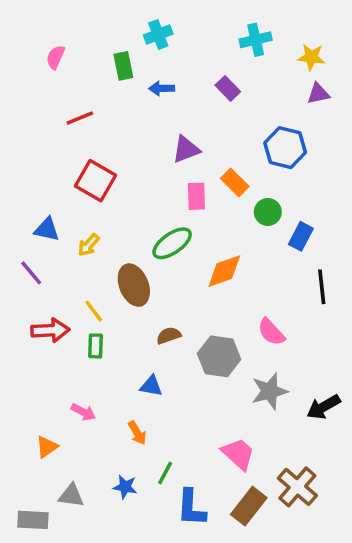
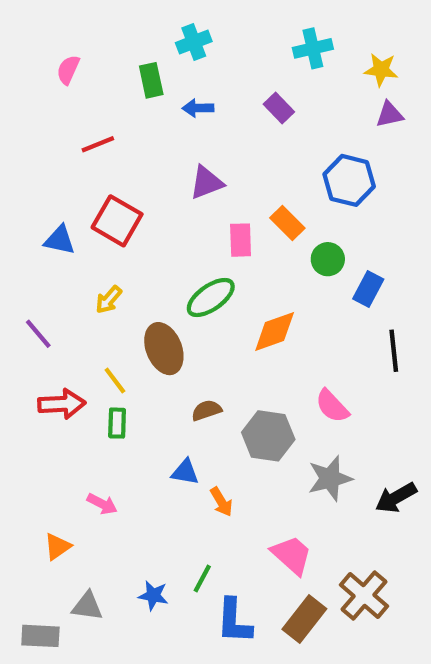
purple triangle: (186, 149) -> (206, 183), moved
blue triangle: (47, 229) -> (60, 240), moved
orange arrow: (137, 433) -> (221, 502), moved

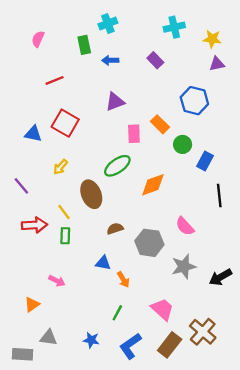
green line: (202, 578) -> (117, 313), moved
blue star: (153, 596) -> (91, 340), moved
blue L-shape: (234, 621) -> (130, 346), turned 52

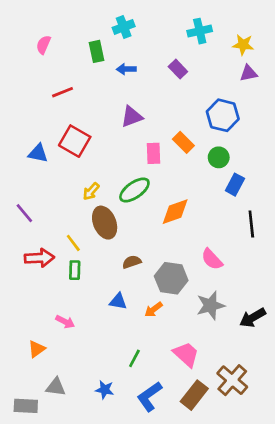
green circle: (183, 144) -> (219, 157), moved
yellow arrow: (60, 167) -> (91, 191), moved
orange arrow: (123, 280) -> (153, 310), moved, turned 84

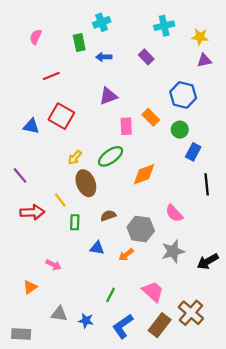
green rectangle: (75, 270) -> (75, 222), moved
gray triangle: (56, 387) -> (59, 314), moved

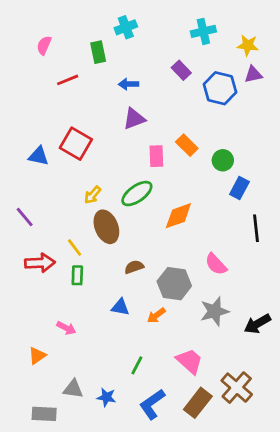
blue arrow: (104, 57) -> (129, 84), moved
red line: (51, 76) -> (68, 80), moved
blue hexagon: (183, 95) -> (220, 88), moved
green rectangle: (75, 222) -> (77, 275), moved
gray rectangle: (21, 334) -> (44, 414), moved

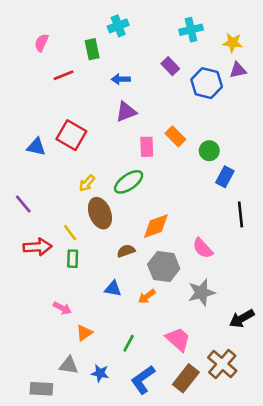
orange diamond: (178, 216) -> (156, 226), moved
black arrow: (257, 324) -> (242, 318), moved
orange triangle: (37, 356) -> (84, 333), moved

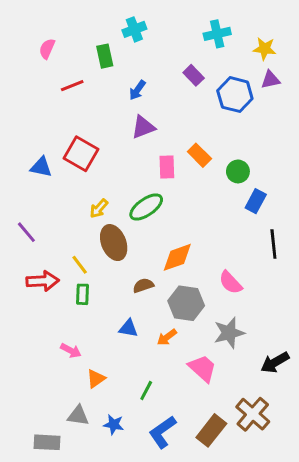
blue arrow: (121, 79) -> (137, 90), turned -54
pink trapezoid: (178, 339) -> (202, 368), moved

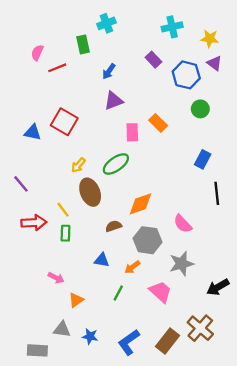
pink semicircle: (47, 49) -> (37, 53), moved
purple triangle: (270, 80) -> (214, 63), turned 49
green circle: (238, 171) -> (200, 109), moved
green line: (146, 391) -> (118, 293), moved

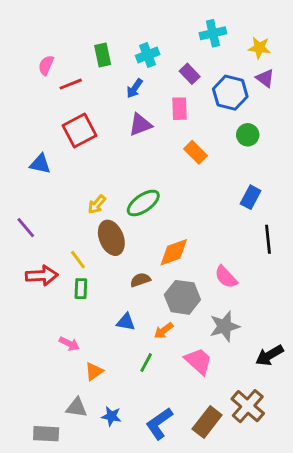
cyan cross: (106, 23) -> (148, 55), moved
red square: (64, 122) -> (79, 130), moved, turned 32
pink rectangle: (132, 132) -> (180, 109), moved

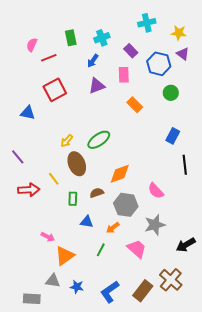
green rectangle: (81, 289) -> (73, 199), moved
orange triangle: (94, 371) -> (65, 256), size x1.5

